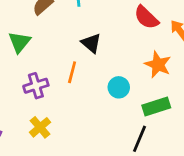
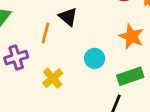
orange line: (72, 72) -> (45, 33), moved
yellow cross: (40, 127) -> (53, 78), moved

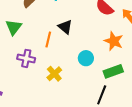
purple cross: (16, 58) -> (26, 58), turned 30

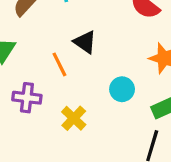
orange line: (48, 39) -> (59, 64), turned -35

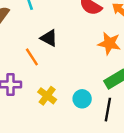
cyan circle: (122, 89) -> (82, 99), moved

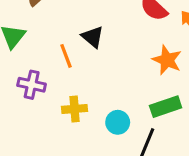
yellow cross: (47, 96) -> (75, 109), turned 36

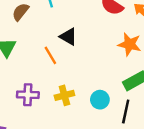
purple cross: (32, 85) -> (28, 95), moved

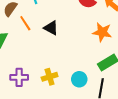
orange line: (50, 55) -> (25, 23), moved

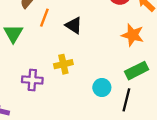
orange line: (25, 23) -> (44, 18), turned 49
yellow cross: (50, 77) -> (63, 64), moved

